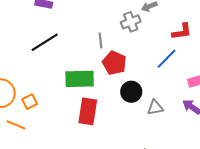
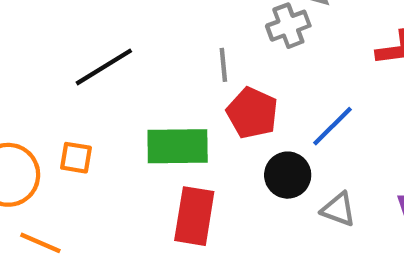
blue line: (167, 59) -> (333, 126), moved
orange square: (30, 102) -> (76, 158), moved, turned 35
gray triangle: (155, 107) -> (338, 209), turned 30

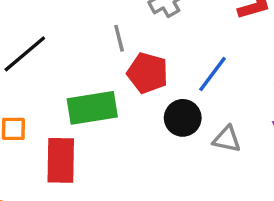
red rectangle: (194, 216) -> (61, 160), moved

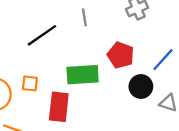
gray line: (119, 38) -> (84, 17), moved

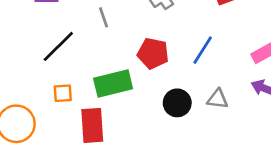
orange square: (30, 83) -> (63, 93), moved
black circle: (141, 87) -> (177, 103), moved

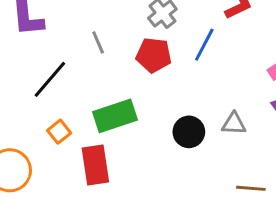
blue line: (203, 50) -> (204, 45), moved
red pentagon: (153, 53) -> (154, 55), moved
orange square: (63, 93) -> (59, 132), turned -30

